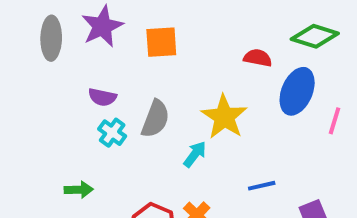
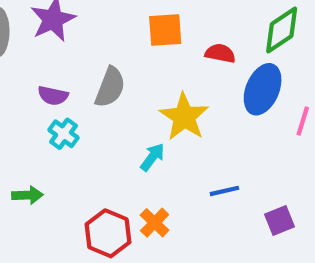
green diamond: (315, 36) -> (282, 30), turned -51
orange square: (161, 42) -> (165, 30), moved
gray semicircle: (155, 119) -> (110, 87), moved

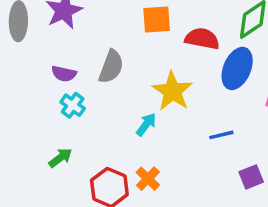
red semicircle: (220, 53) -> (202, 39), size x1.4
blue line: (224, 191) -> (221, 135), moved
green arrow: (28, 195) -> (60, 158), moved, turned -35

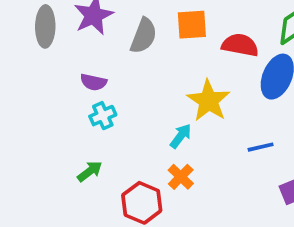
gray semicircle: (111, 67) -> (144, 36), moved
cyan cross: (73, 105) -> (103, 116), turned 30
orange cross: (148, 179) -> (181, 177), moved

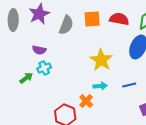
red semicircle: (240, 45) -> (119, 19), moved
cyan arrow: (181, 136) -> (100, 86), moved, turned 48
green arrow: (90, 171) -> (26, 78), moved

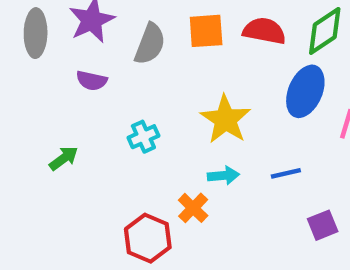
purple semicircle: (39, 50) -> (92, 81), moved
cyan cross: (44, 68) -> (143, 137), moved

